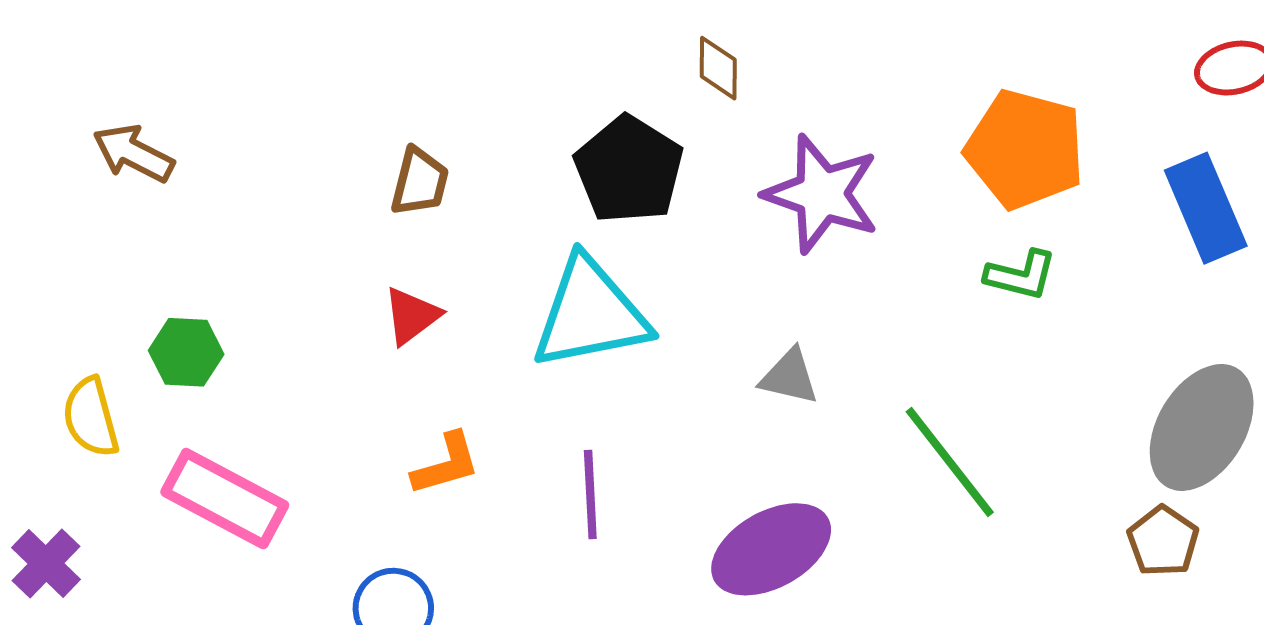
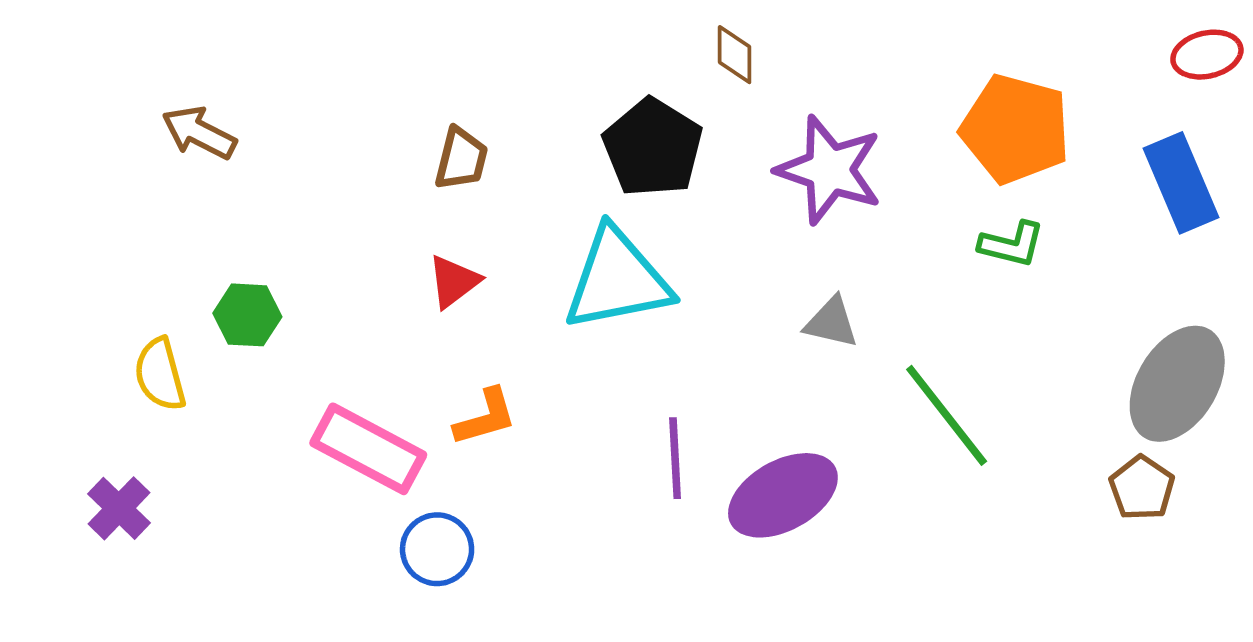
gray triangle: (789, 377) -> (831, 322), moved
purple line: (590, 495) -> (675, 458), moved
pink rectangle: (225, 499) -> (368, 449), moved

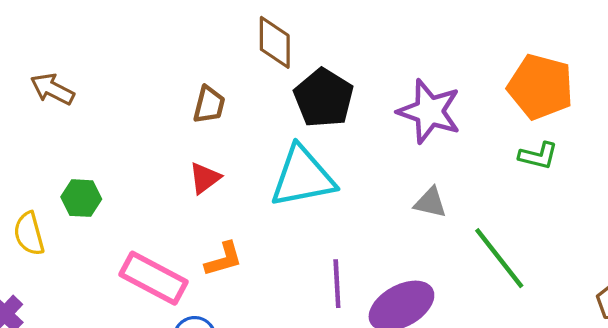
brown diamond: (735, 55) -> (275, 42), moved, size x1.5

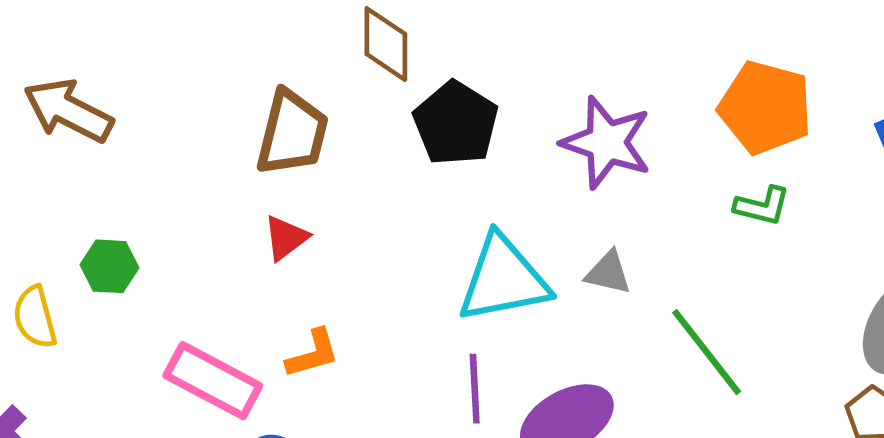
brown arrow: (52, 89) -> (68, 111), size x1.4
brown trapezoid: (209, 105) -> (292, 133), size x1.6
cyan triangle: (303, 177) -> (503, 279), moved

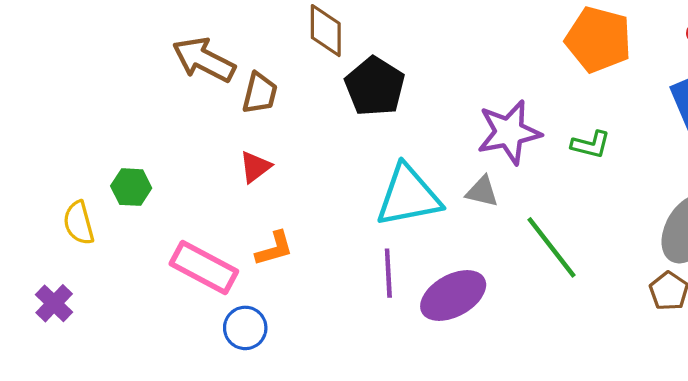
orange pentagon: (765, 108) -> (598, 40), moved
brown arrow: (68, 111) -> (204, 60), moved
brown trapezoid: (292, 133) -> (260, 93), size x0.7
purple star: (607, 142) -> (509, 132), moved, turned -30

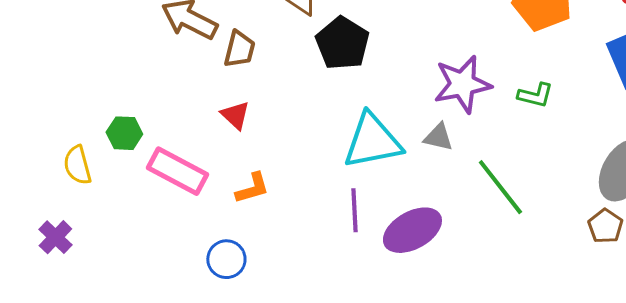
red triangle: (255, 167) -> (235, 115), turned -40
pink rectangle: (204, 268) -> (177, 171), moved

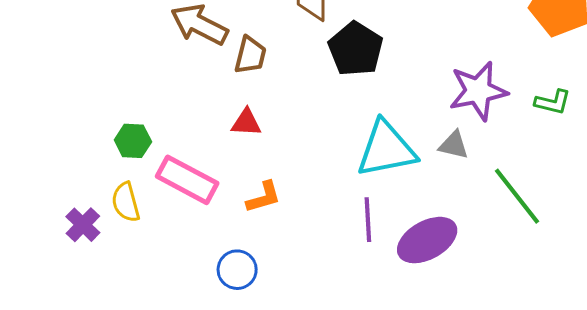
red triangle: (235, 115) -> (246, 123), turned -40
yellow semicircle: (77, 165) -> (126, 202), moved
purple cross: (55, 237) -> (83, 225), moved

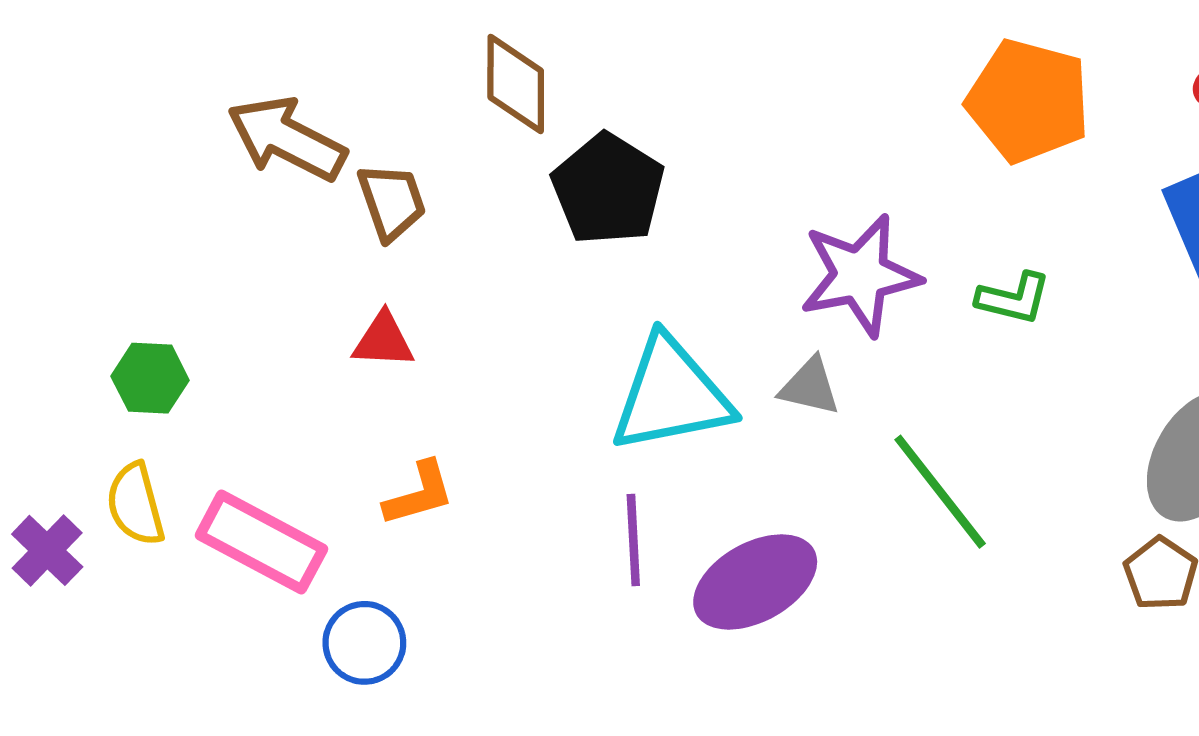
brown trapezoid: (250, 55) -> (392, 202), turned -33
pink rectangle: (187, 180) -> (261, 542), moved

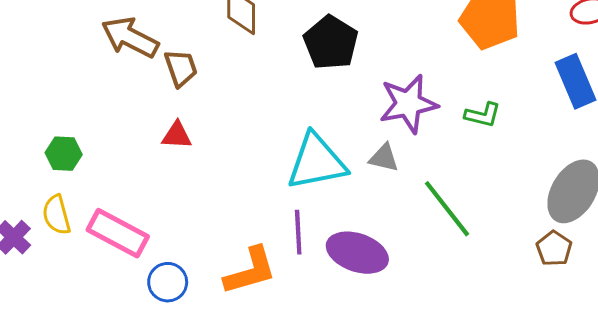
black pentagon: (608, 189) -> (331, 43), moved
orange L-shape: (419, 494) -> (250, 271), moved, size x1.5
purple ellipse: (755, 582) -> (357, 253), turned 48

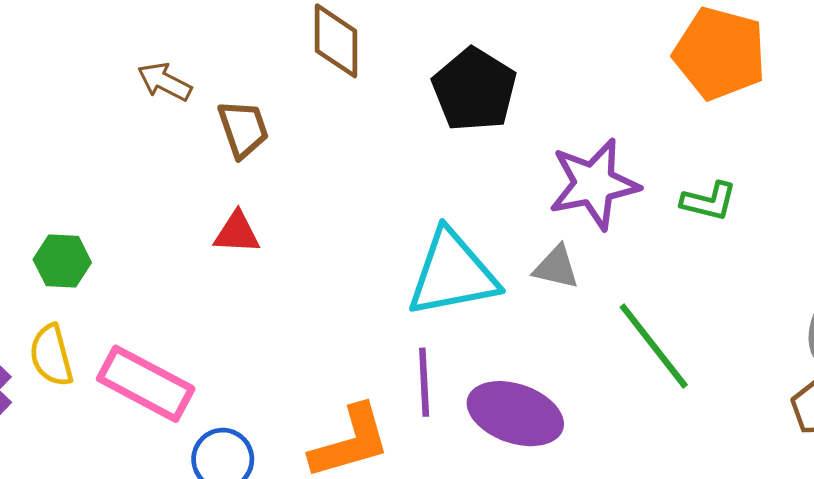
brown arrow: (130, 37) -> (165, 82), size x0.6

